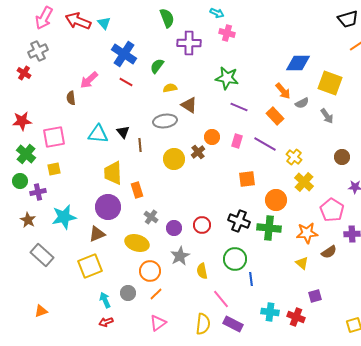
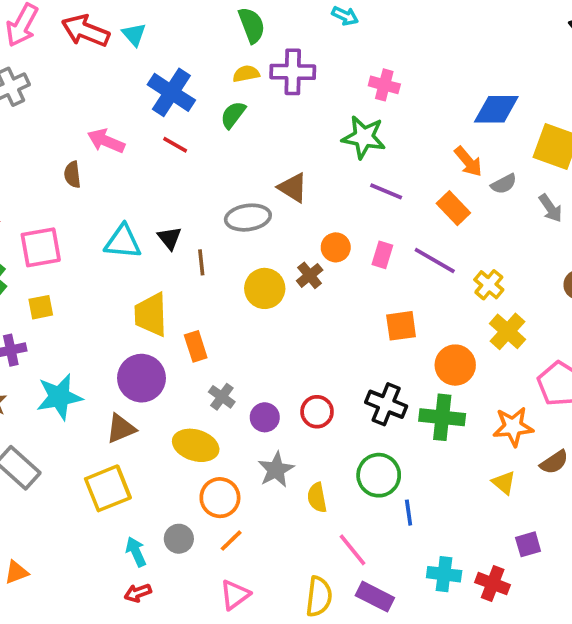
pink cross: (227, 33) -> (384, 85), moved
pink arrow: (89, 80) -> (106, 141), turned 66
yellow semicircle: (170, 88) -> (246, 74), moved

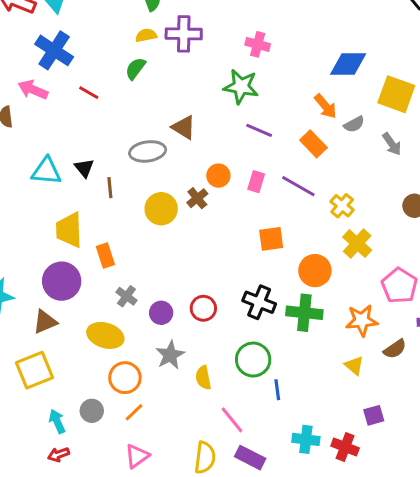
blue cross: (171, 92) -> (54, 50), moved

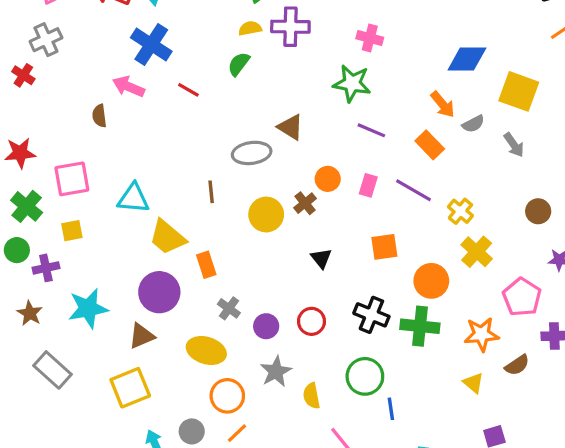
black triangle: (84, 168) -> (321, 258), moved
cyan triangle: (47, 171) -> (133, 198), moved
yellow trapezoid: (69, 230) -> (167, 237), turned -48

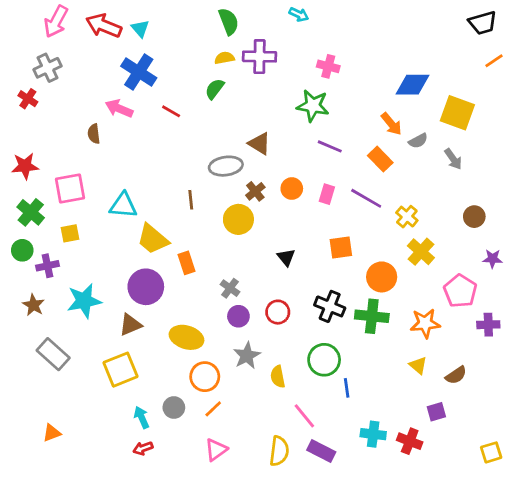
brown cross: (305, 203) -> (255, 191), moved
gray cross: (229, 308) -> (230, 288), moved
brown semicircle: (517, 365) -> (456, 375), moved

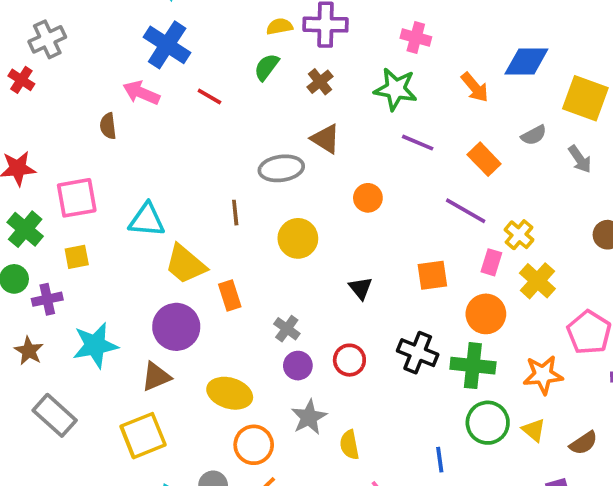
orange arrow: (391, 124) -> (475, 87), moved
brown cross: (255, 191) -> (320, 82), moved
pink rectangle: (327, 194) -> (491, 262), moved
green circle: (324, 360) -> (488, 423), moved

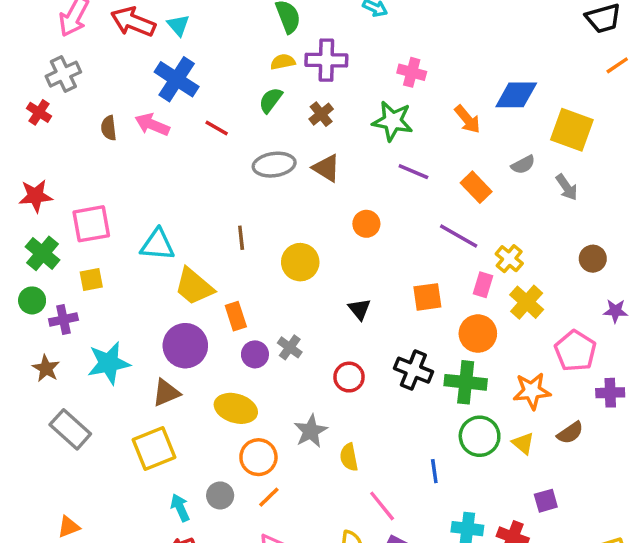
brown semicircle: (108, 126) -> (109, 128), moved
gray ellipse: (281, 168) -> (274, 165), moved
purple circle: (298, 366) -> (255, 354), moved
brown semicircle: (584, 443) -> (570, 433), moved

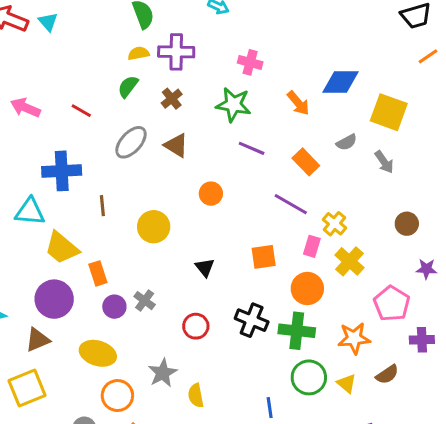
blue cross: (177, 79) -> (62, 171), moved, turned -36
gray ellipse: (274, 165) -> (131, 142), turned -40

